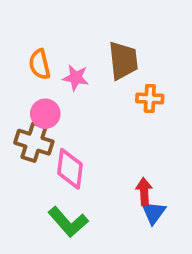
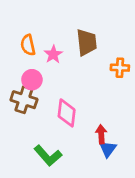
pink star: (76, 78) -> (53, 54), turned 30
orange cross: (150, 99) -> (120, 68), moved
pink diamond: (70, 169) -> (67, 113), moved

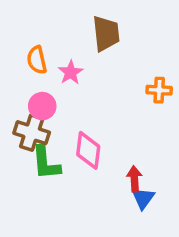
brown trapezoid: (87, 42) -> (106, 33), moved
green L-shape: (48, 156) -> (46, 163), moved, turned 36

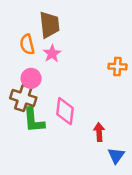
brown trapezoid: (106, 33) -> (49, 25), moved
blue triangle: (143, 198) -> (116, 156), moved

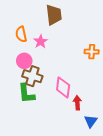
brown trapezoid: (49, 25) -> (54, 15), moved
brown cross: (23, 98) -> (32, 76), moved
pink diamond: (65, 111) -> (63, 87), moved

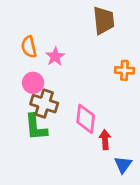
brown trapezoid: (54, 15) -> (104, 20), moved

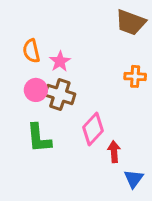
brown trapezoid: (104, 20) -> (131, 22), moved, turned 116
brown cross: (44, 104) -> (60, 94), moved
pink diamond: (86, 119) -> (93, 129), turned 36

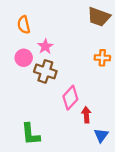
orange semicircle: (31, 51) -> (24, 25), moved
pink circle: (36, 90) -> (24, 58), moved
green L-shape: (39, 138) -> (31, 134), moved

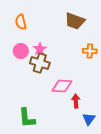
brown trapezoid: (99, 17) -> (75, 21), moved
pink star: (45, 46) -> (40, 49), moved
pink diamond: (70, 98) -> (62, 86), turned 50

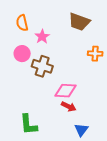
pink star: (40, 49) -> (42, 37), moved
red arrow: (76, 101) -> (69, 106), moved, turned 120
blue triangle: (89, 119) -> (81, 130), moved

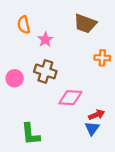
pink circle: (22, 54) -> (15, 78), moved
red arrow: (69, 106) -> (97, 115), moved, turned -48
blue triangle: (81, 130) -> (92, 128), moved

